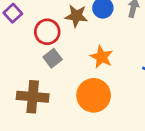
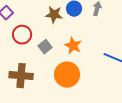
red circle: (47, 32) -> (22, 35), moved
gray square: (53, 58) -> (45, 47), moved

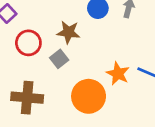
brown star: (54, 15) -> (68, 32), moved
orange star: (73, 46) -> (118, 74), moved

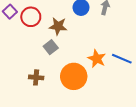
red circle: (28, 43) -> (31, 17), moved
brown cross: (27, 98) -> (36, 77), moved, size x0.6

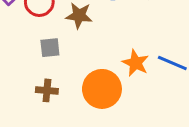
gray square: (51, 47) -> (50, 48), moved, turned 32

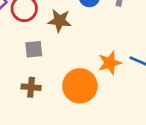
orange star: (136, 63) -> (110, 63), turned 30

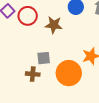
gray square: (34, 49) -> (44, 58), moved

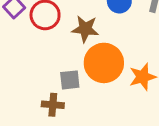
orange circle: (69, 73) -> (104, 63), moved

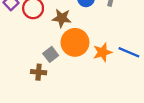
gray square: (70, 80) -> (51, 54), turned -32

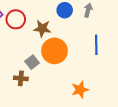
orange star: (103, 52) -> (80, 90), moved
blue line: (129, 52) -> (96, 45), moved, turned 66

